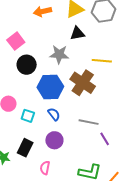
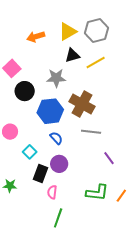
yellow line: (102, 61) -> (96, 63), moved, turned -30
cyan square: (28, 116) -> (30, 152), moved, turned 32
gray line: (89, 122) -> (91, 132), moved
black rectangle: (25, 148) -> (40, 174), moved

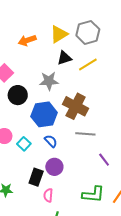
cyan square: (30, 152) -> (24, 144), moved

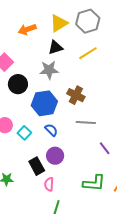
black triangle: (64, 58) -> (55, 47), moved
brown cross: (76, 106) -> (76, 95), size x0.7
black rectangle: (36, 177) -> (37, 166), turned -48

